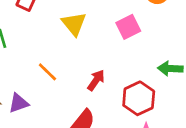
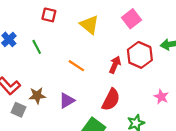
red hexagon: (139, 98) -> (140, 55), moved
purple triangle: (19, 103) -> (67, 100), moved

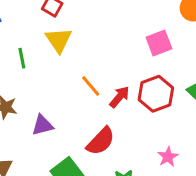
yellow triangle: (89, 25) -> (59, 40), moved
green line: (37, 47) -> (22, 58), moved
orange line: (76, 66) -> (91, 86), moved

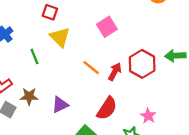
pink square: (159, 43) -> (107, 27), moved
pink star: (168, 157) -> (148, 116), moved

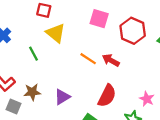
pink square: (107, 27) -> (99, 19), turned -36
red hexagon: (142, 64) -> (133, 31), moved
red arrow: (115, 72) -> (111, 60), turned -84

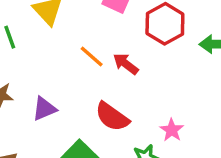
red semicircle: (107, 96) -> (112, 117), turned 90

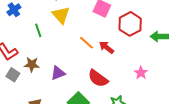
pink star: (172, 130) -> (141, 73), moved

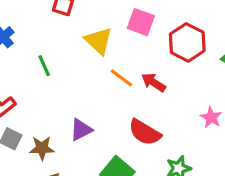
yellow triangle: (61, 15) -> (98, 41), moved
brown star: (32, 64) -> (42, 148), moved

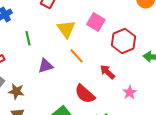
red arrow: (154, 82) -> (107, 72), moved
purple triangle: (81, 130) -> (45, 66), moved

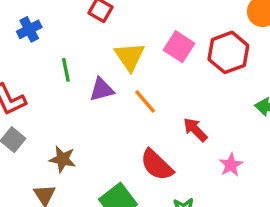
red hexagon: (123, 41) -> (228, 52), moved
purple triangle: (45, 66) -> (102, 90), moved
brown star: (16, 91) -> (62, 159), moved

